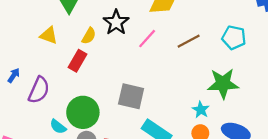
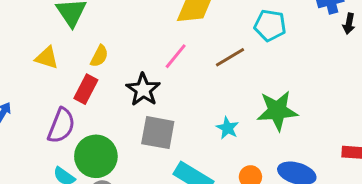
black star: (116, 22) -> (143, 90), moved
cyan pentagon: (234, 38) -> (270, 25), moved
purple semicircle: (39, 90) -> (61, 126), moved
cyan star: (201, 110) -> (227, 128), moved

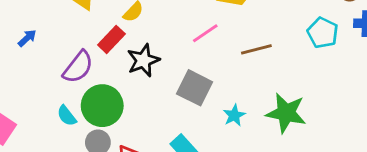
cyan pentagon: (270, 25) -> (323, 33), moved
black star: (143, 90) -> (143, 60), moved
gray square: (158, 133) -> (195, 88), moved

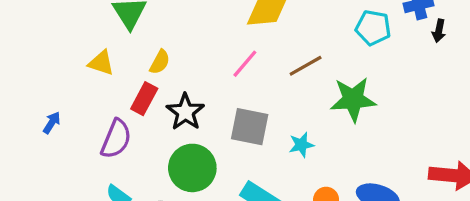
green circle: (102, 106) -> (192, 168), moved
green star: (286, 113) -> (353, 99), moved
cyan star: (234, 115) -> (301, 145), turned 30

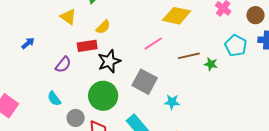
red rectangle: (144, 99) -> (87, 46), turned 36
green star: (353, 99) -> (211, 64), moved, size x0.5
purple semicircle: (116, 139) -> (63, 65), size x0.7

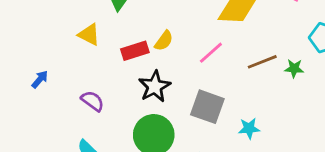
yellow semicircle: (103, 27) -> (164, 41), moved
red rectangle: (87, 46) -> (135, 51), moved
purple semicircle: (63, 65) -> (93, 101), turned -84

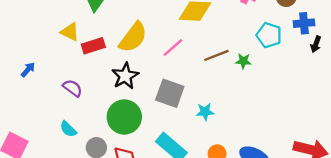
yellow semicircle: (164, 41) -> (133, 37), size x1.8
red rectangle: (135, 51) -> (93, 46), moved

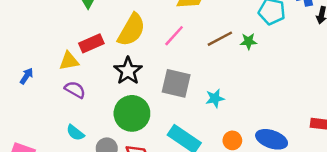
yellow triangle: (70, 32) -> (69, 61), moved, turned -30

